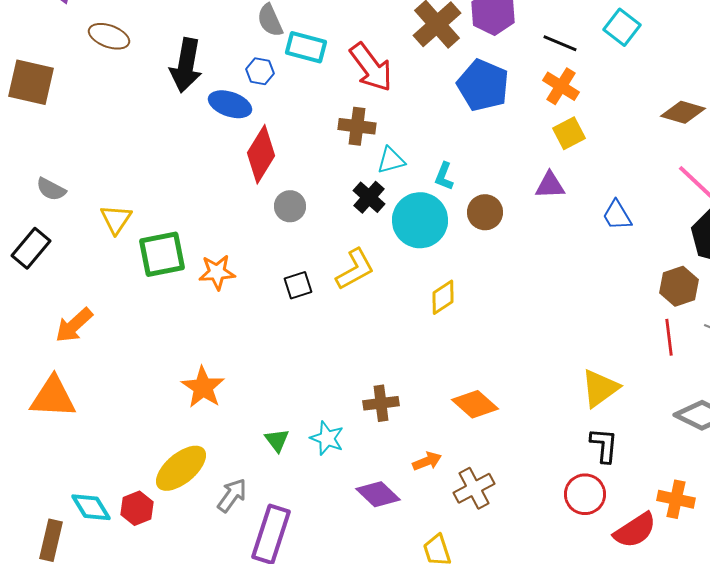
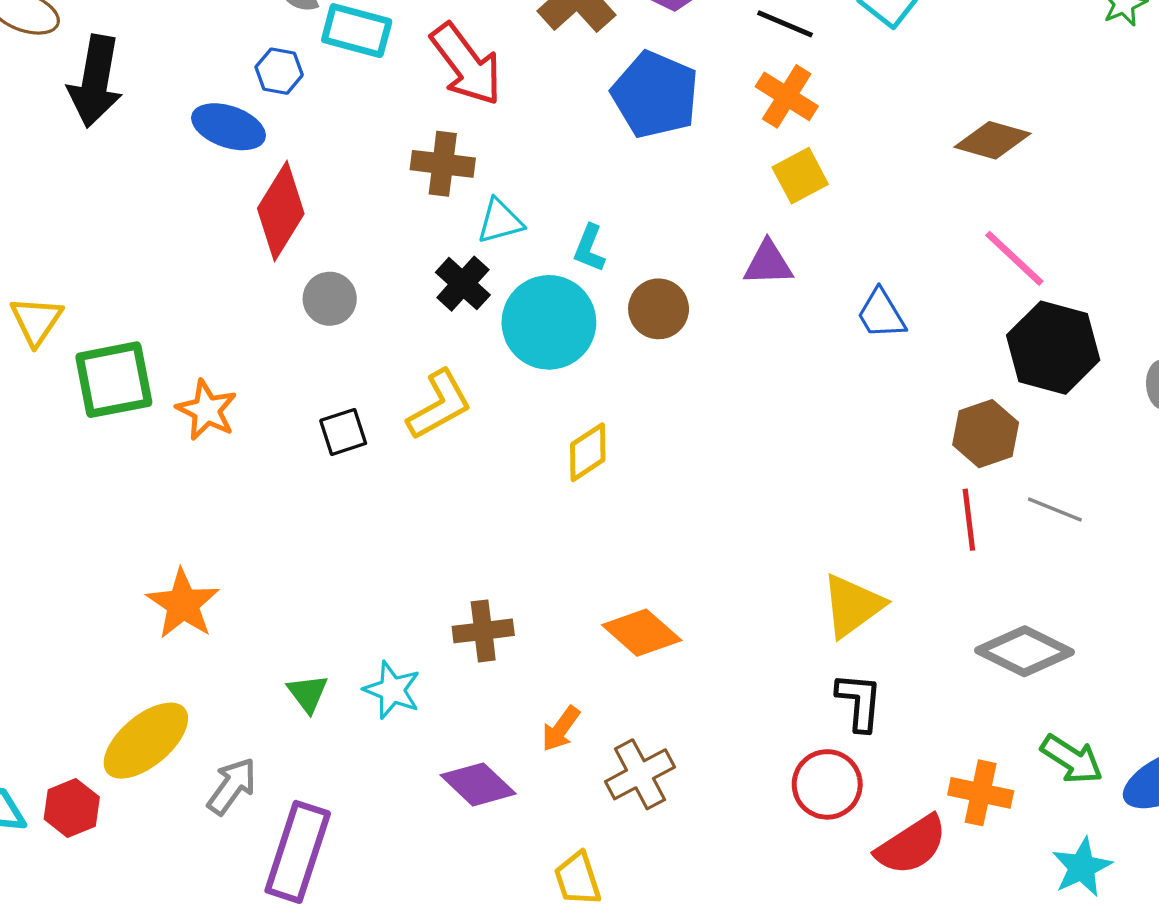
black arrow: (186, 65) -> (95, 81), moved
orange star: (217, 272) -> (207, 410), turned 30
orange arrow: (427, 461) -> (561, 729), turned 148

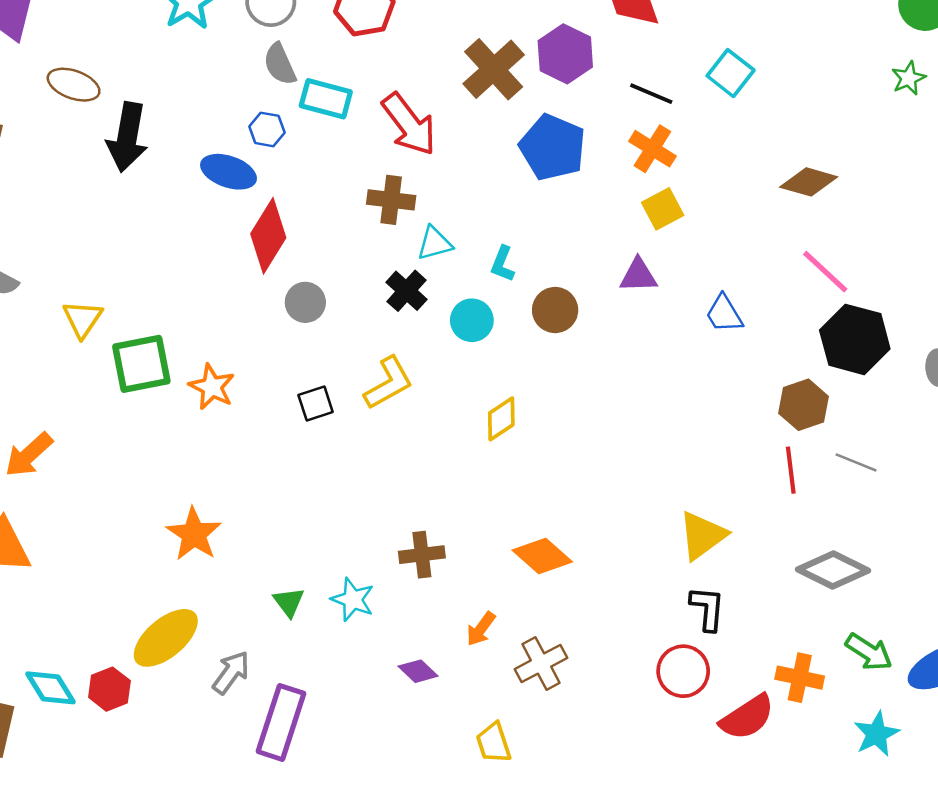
cyan circle: (549, 322) -> (472, 320), size x0.6
purple diamond: (478, 784) -> (418, 671), size x0.7

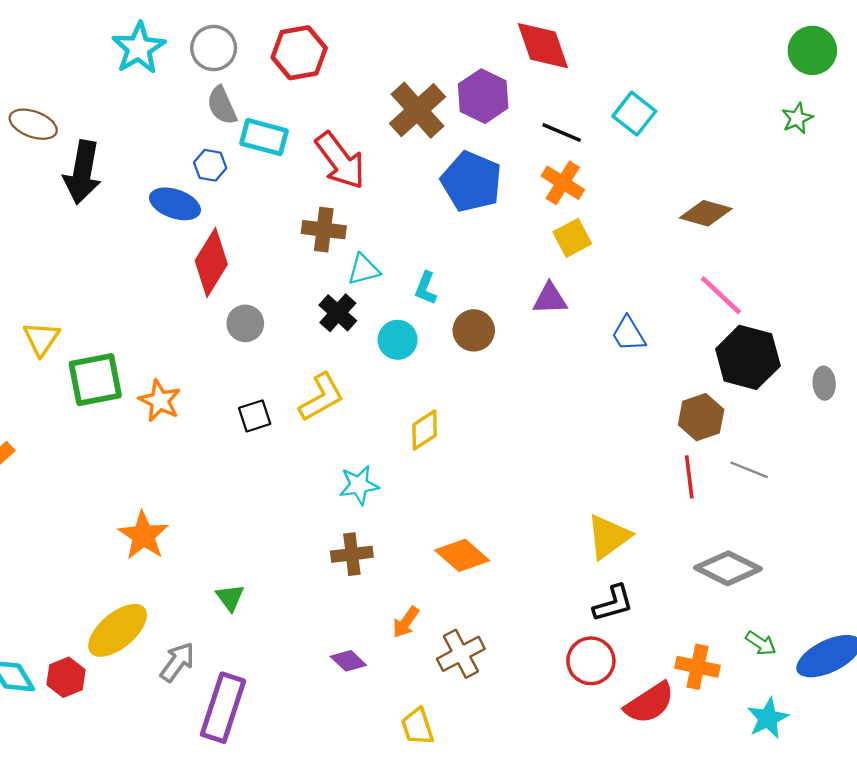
cyan star: (353, 599) -> (359, 485), moved, turned -30
black L-shape: (707, 608) -> (613, 603), turned 69
green arrow: (869, 652) -> (761, 643), size x0.7

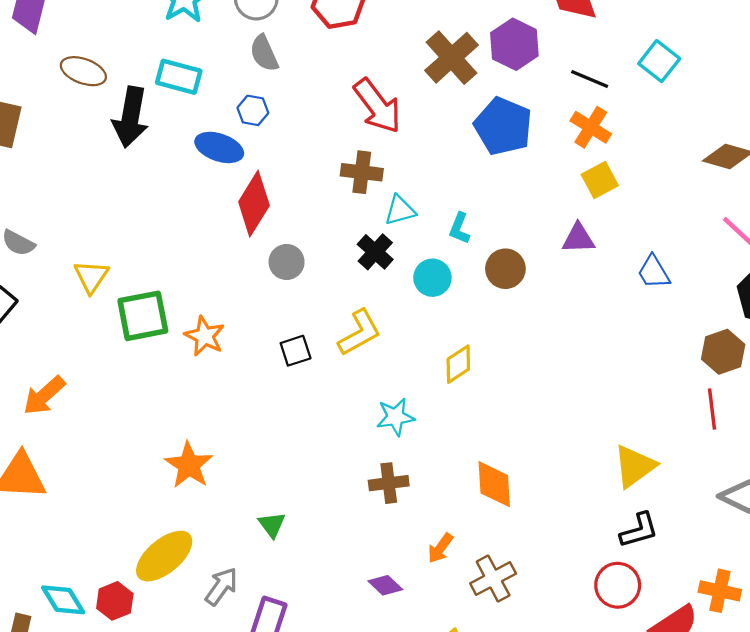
cyan rectangle: (264, 137) -> (179, 77), moved
orange diamond: (462, 555) -> (494, 484), turned 45

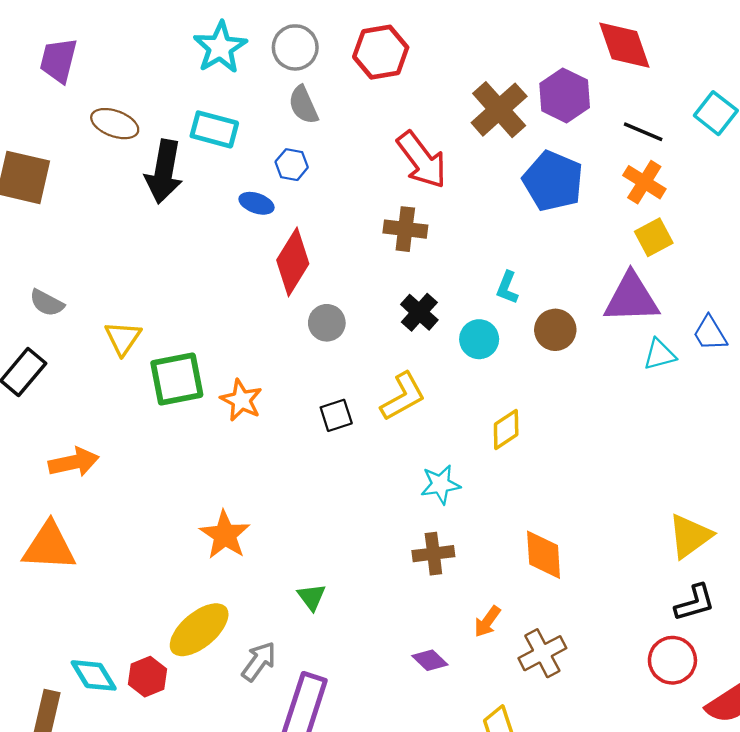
blue ellipse: (219, 147) -> (256, 203), size x0.7
cyan triangle: (400, 210) -> (660, 354), moved
purple triangle: (578, 238) -> (631, 298), size x1.6
orange arrow: (44, 396) -> (74, 462), turned -150

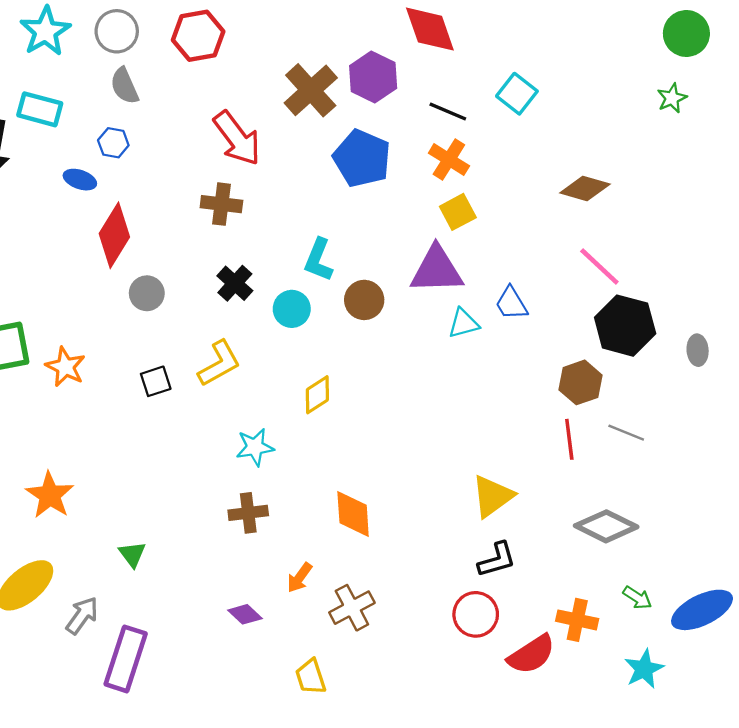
cyan L-shape: (507, 288) -> (318, 260), size x1.4

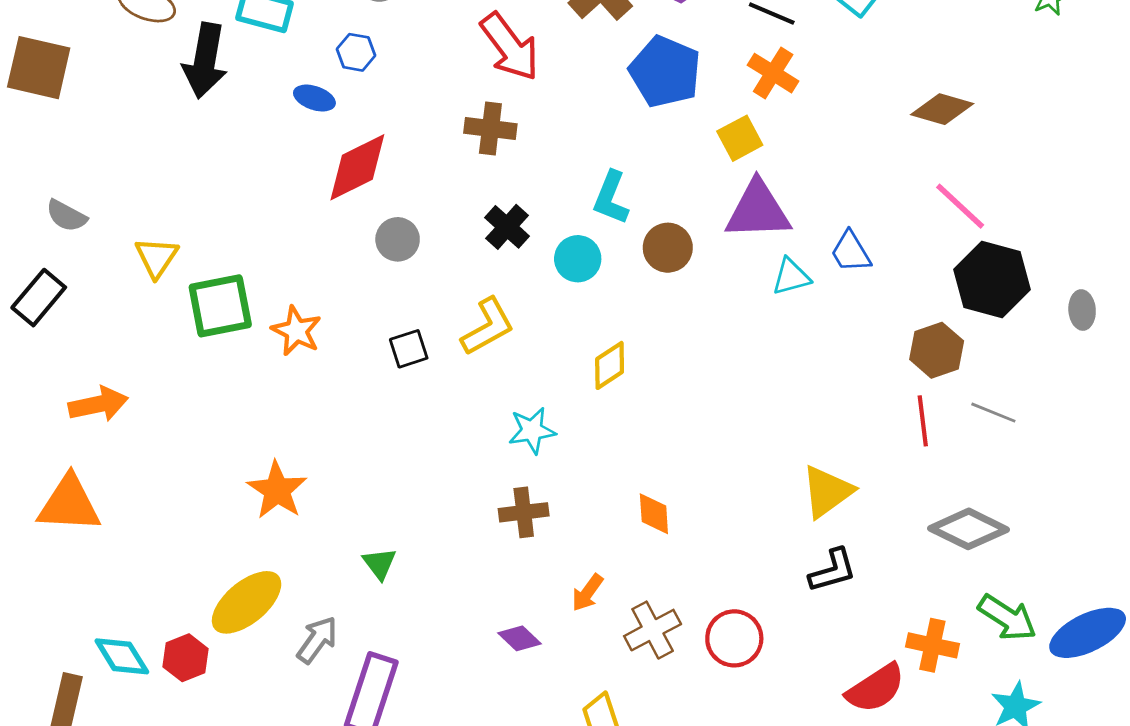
yellow square: (458, 212) -> (740, 138), moved
red diamond: (114, 235) -> (357, 167), turned 32
orange diamond: (353, 514) -> (654, 514), size x0.7
green arrow: (637, 598) -> (1007, 618), size x1.6
red circle: (476, 614) -> (734, 638), moved

